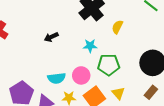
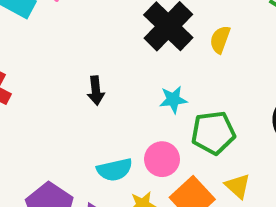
yellow semicircle: (117, 27) -> (220, 39), moved
black arrow: (51, 37) -> (96, 91), turned -64

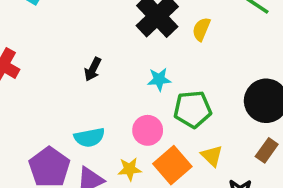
black arrow: (96, 91) -> (93, 69), turned 30
cyan semicircle: (115, 170) -> (89, 137), moved

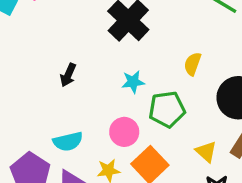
yellow semicircle: (201, 29) -> (192, 64), moved
yellow triangle: (212, 156) -> (206, 152), moved

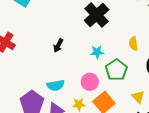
yellow semicircle: (192, 64) -> (133, 44), turned -32
green pentagon: (167, 109) -> (116, 70), turned -30

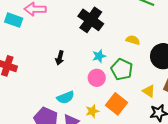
yellow semicircle: (133, 44) -> (133, 40), turned 128
pink circle: (90, 82) -> (97, 78), moved

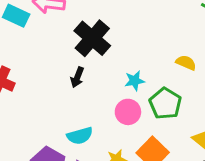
black cross: (91, 20) -> (92, 38), moved

